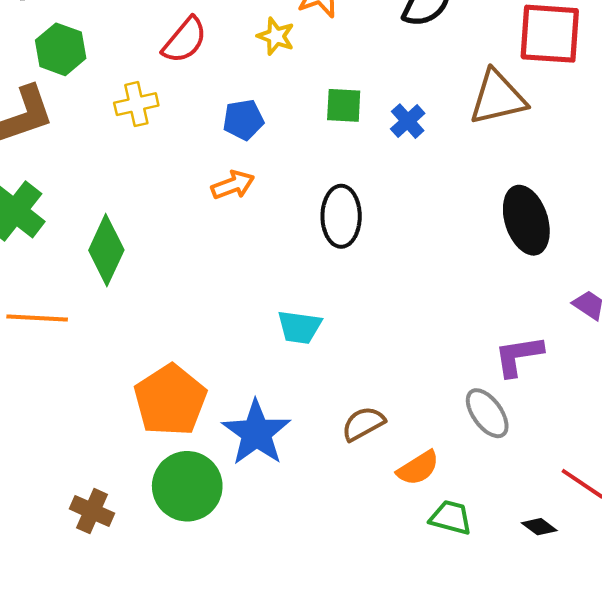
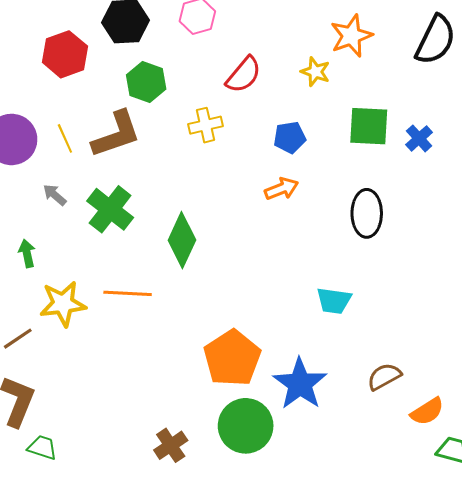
green square: (344, 105) -> (369, 126), size x1.4
brown cross: (92, 511) -> (171, 445), turned 32

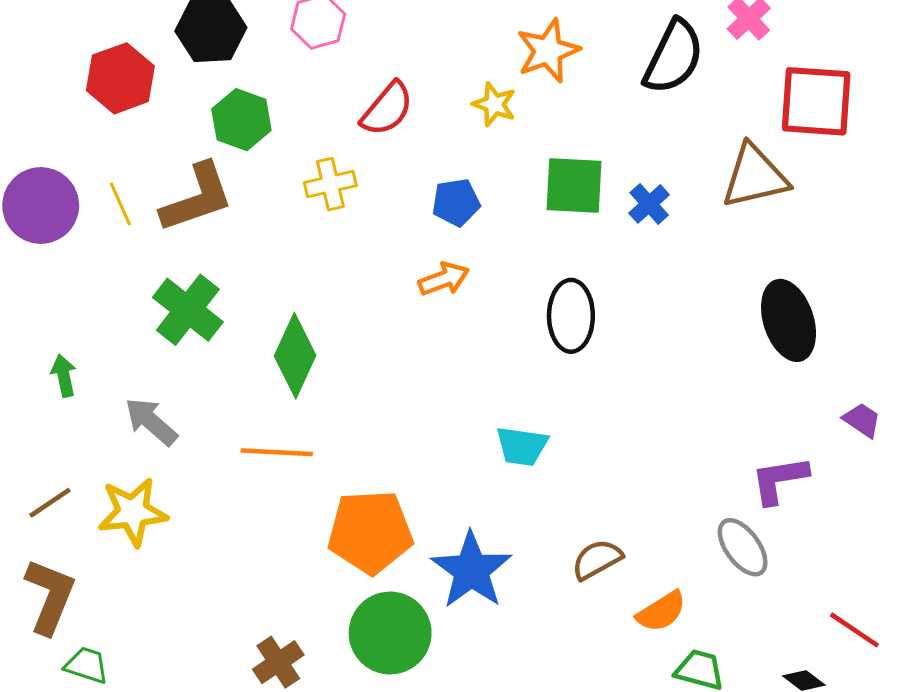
gray arrow: (55, 195) -> (151, 422), moved, size x1.5
orange line: (128, 293) -> (277, 452), moved
yellow star: (63, 304) -> (133, 512), moved
orange pentagon: (232, 358) -> (370, 532), turned 30

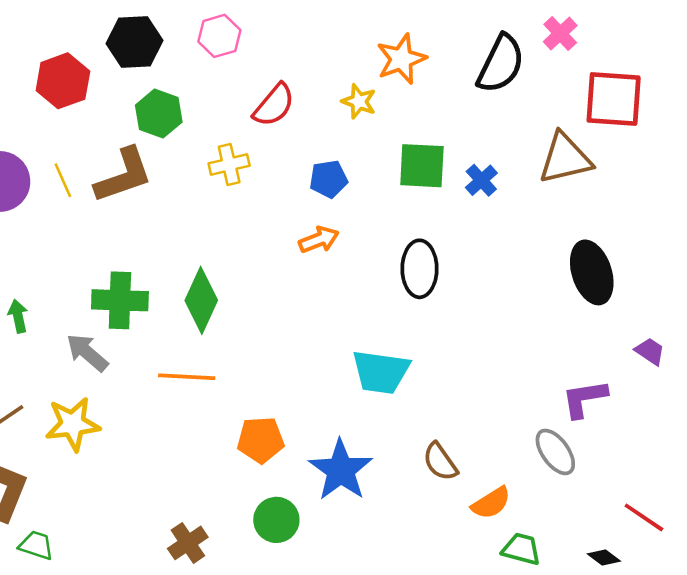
green cross: (188, 310) -> (120, 300), moved, turned -36
cyan trapezoid: (522, 446) -> (381, 372), size x1.4
orange pentagon: (370, 532) -> (261, 440), size x0.7
brown semicircle: (597, 559) -> (440, 462), turned -96
green circle: (390, 633) -> (276, 520), size x0.7

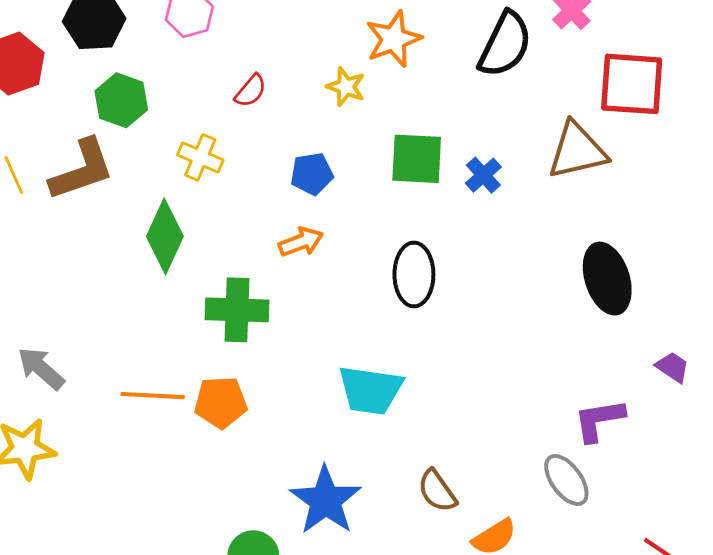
red semicircle: (274, 105) -> (251, 91), size x0.7
yellow cross: (229, 164) -> (200, 157), turned 36
green cross: (120, 300) -> (237, 310), moved
green diamond: (201, 300) -> (165, 236), moved
orange pentagon: (261, 440) -> (221, 402), moved

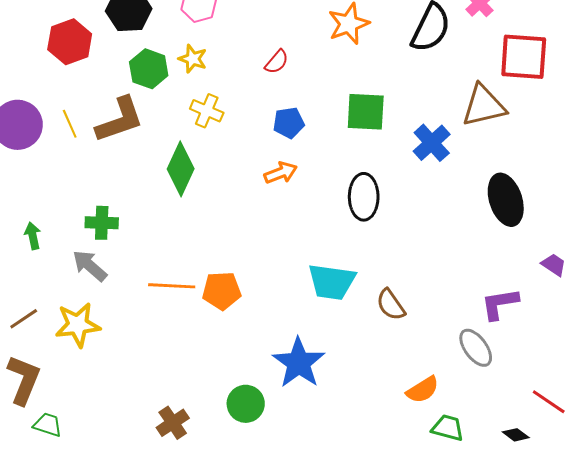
yellow star: (346, 87) -> (193, 59), moved
red semicircle: (251, 91) -> (277, 62), moved
blue cross: (483, 175) -> (432, 143), moved, size x1.4
green cross: (237, 310) -> (102, 223), moved, size x0.7
brown semicircle: (437, 491) -> (391, 305), moved

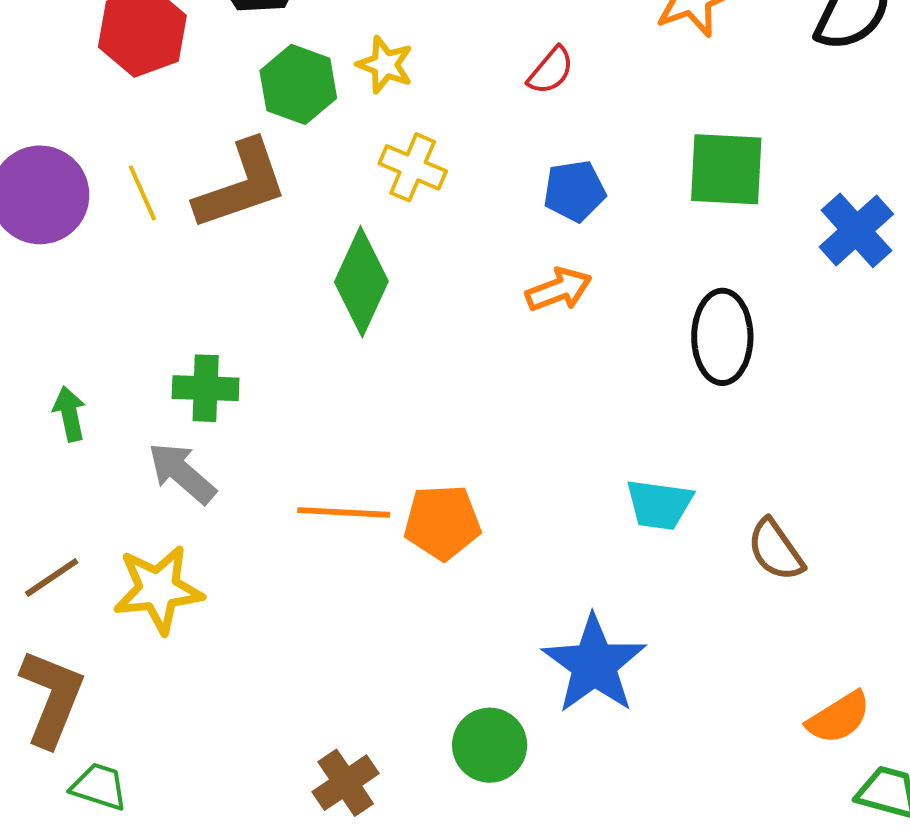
cyan trapezoid: (332, 282) -> (659, 505), size x0.7

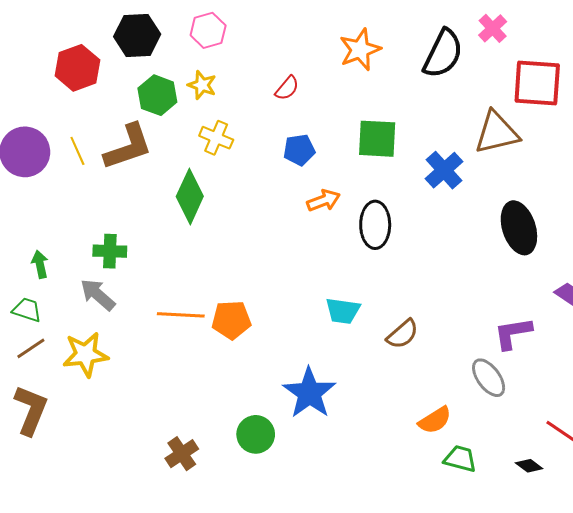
orange arrow: (559, 290) -> (324, 200), moved
brown semicircle: (776, 550) -> (403, 334), turned -96
green trapezoid: (99, 787) -> (27, 310), moved

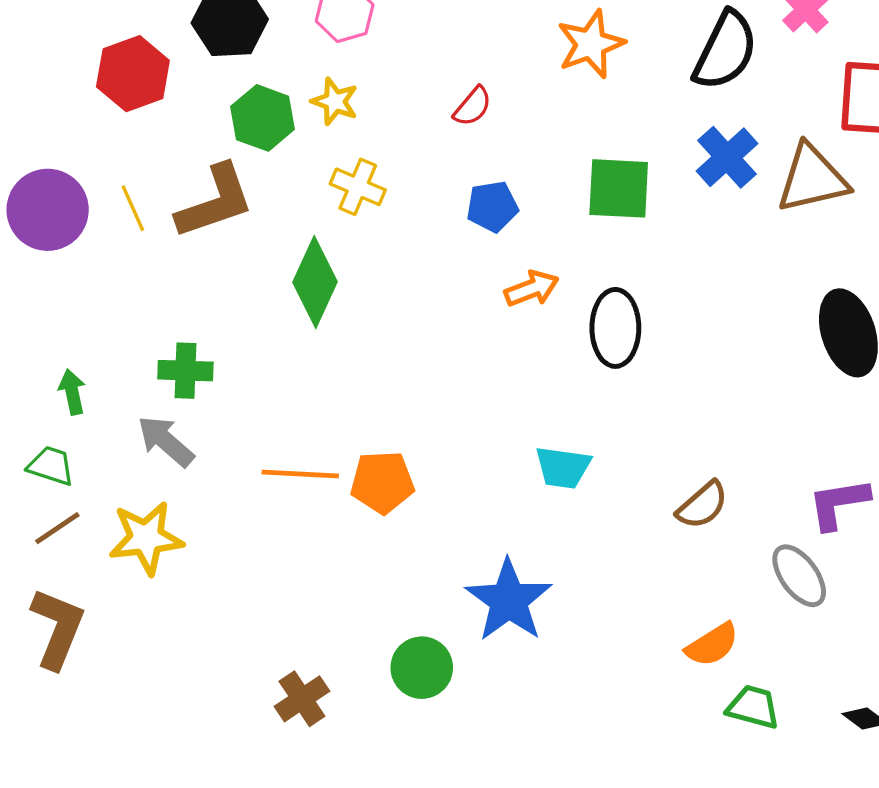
blue cross: (444, 170) -> (727, 157), moved
brown semicircle: (403, 334) -> (702, 505), moved

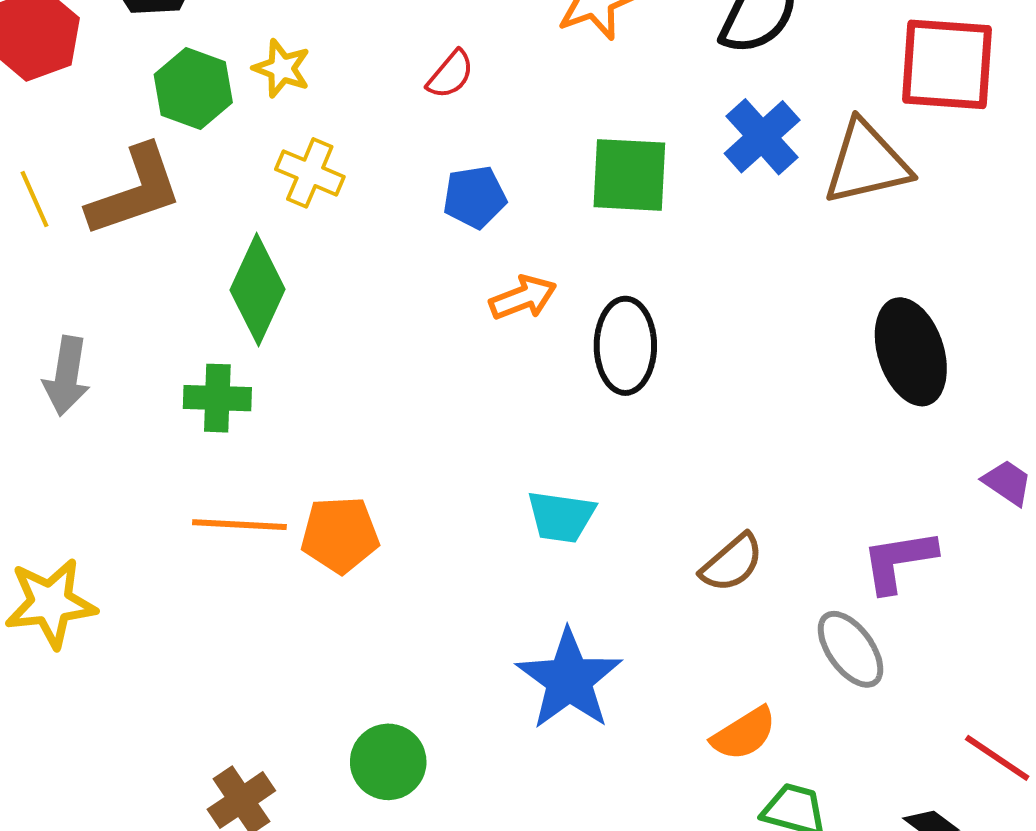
green cross: (185, 371) -> (217, 398), moved
gray arrow: (166, 441) -> (67, 376), moved, turned -122
blue star: (509, 600) -> (569, 679), moved

